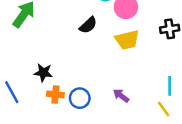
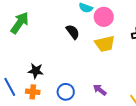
black semicircle: (88, 25) -> (73, 32), turned -84
orange cross: (55, 94) -> (33, 92), moved

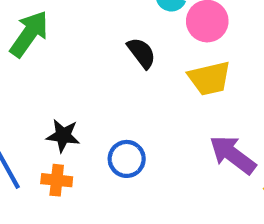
purple arrow: (100, 90) -> (233, 155), moved, size x1.6
blue circle: (66, 92) -> (127, 159), moved

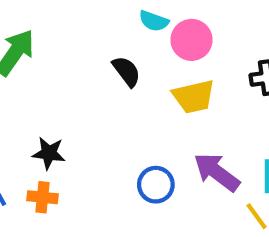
blue circle: (127, 159) -> (156, 185), moved

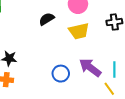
black semicircle: (126, 71) -> (47, 19), turned -84

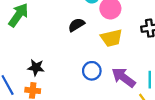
blue circle: (61, 74) -> (92, 71), moved

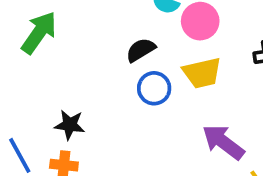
blue circle: (92, 71) -> (154, 88), moved

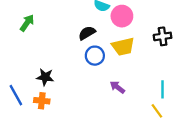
green arrow: (39, 33) -> (27, 23), size x0.7
purple arrow: (223, 142) -> (117, 87), moved, size x0.6

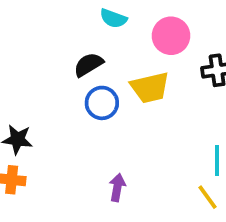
pink circle: (122, 16) -> (171, 36), moved
purple arrow: (117, 87) -> (117, 187), moved, turned 63

